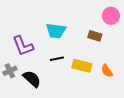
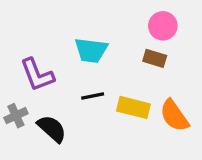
pink circle: (111, 16) -> (163, 26), moved
orange semicircle: (107, 71) -> (174, 116), size x1.5

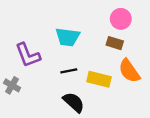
gray cross: (16, 116) -> (12, 85), turned -35
orange semicircle: (174, 116) -> (129, 71), moved
black semicircle: (52, 129) -> (74, 102), moved

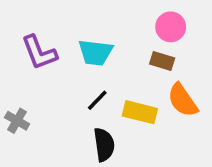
purple L-shape: (28, 55) -> (39, 52), moved
black line: (69, 71) -> (97, 100), turned -35
black semicircle: (74, 102) -> (104, 145), turned 40

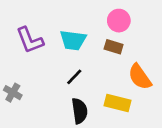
pink circle: (171, 27) -> (119, 21), moved
brown rectangle: (162, 61) -> (114, 47), moved
yellow rectangle: (140, 112) -> (118, 103), moved

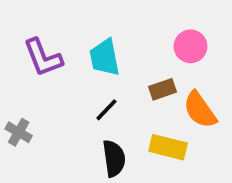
pink circle: (119, 21) -> (190, 46), moved
cyan trapezoid: (73, 40) -> (105, 58), turned 72
brown rectangle: (114, 47) -> (162, 89), moved, turned -36

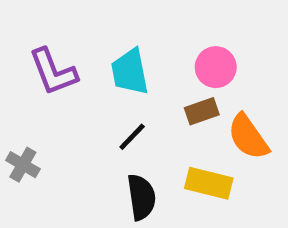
pink circle: (190, 46) -> (216, 67), moved

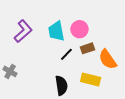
pink circle: (216, 67) -> (79, 29), moved
purple L-shape: (53, 72) -> (23, 31), turned -110
black line: (132, 137) -> (66, 54), moved

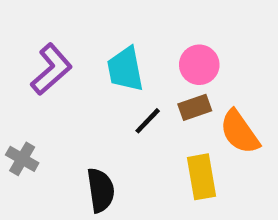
pink circle: (79, 29) -> (199, 65), moved
yellow rectangle: (91, 79) -> (201, 177), turned 66
black semicircle: (61, 86) -> (101, 190), moved

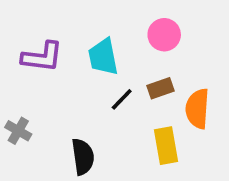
pink circle: (199, 65) -> (164, 35), moved
purple L-shape: (51, 69) -> (42, 57), turned 48
orange semicircle: (240, 132) -> (197, 109), turned 39

